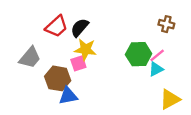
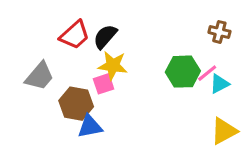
cyan triangle: (156, 69) -> (219, 84), moved

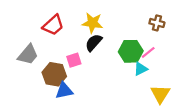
black semicircle: (105, 37) -> (94, 43), moved
yellow star: (113, 65) -> (92, 23), moved
cyan triangle: (219, 84) -> (141, 69), moved
yellow triangle: (224, 131) -> (160, 94), turned -30

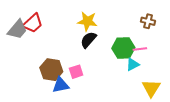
red trapezoid: (53, 25) -> (33, 23), moved
pink line: (148, 52) -> (140, 49), turned 32
gray trapezoid: (28, 55) -> (17, 30), moved
pink square: (74, 60) -> (76, 72), moved

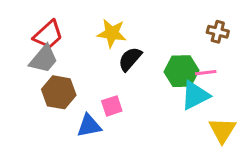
yellow star: (87, 21) -> (112, 33), moved
gray trapezoid: (17, 30) -> (44, 59), moved
cyan triangle: (133, 64) -> (195, 95), size x1.5
brown hexagon: (51, 70) -> (59, 92), moved

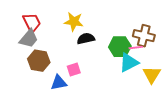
brown cross: (218, 32) -> (144, 36), moved, size x1.5
red trapezoid: (48, 35) -> (32, 23), turned -75
black semicircle: (130, 59) -> (86, 39), turned 36
yellow triangle: (222, 130) -> (152, 75), moved

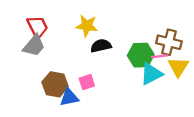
brown hexagon: (39, 61) -> (55, 84), moved
yellow triangle: (152, 75) -> (178, 67), moved

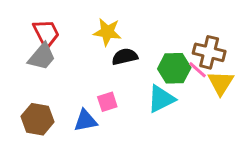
pink line: (160, 56) -> (198, 70), turned 49
cyan triangle: (151, 74) -> (161, 99), moved
brown hexagon: (55, 84) -> (37, 119), moved

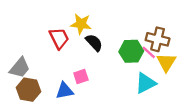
red trapezoid: (46, 33) -> (59, 38), moved
gray trapezoid: (42, 57) -> (20, 68), moved
black semicircle: (125, 57) -> (94, 43), turned 60
cyan triangle: (161, 99) -> (146, 83), moved

